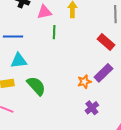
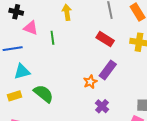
pink triangle: (44, 12) -> (31, 28), moved, turned 42

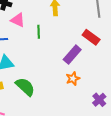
purple rectangle: (108, 70) -> (72, 55), moved
purple cross: (102, 106) -> (99, 100), moved

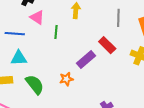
orange star: (73, 79) -> (66, 79), moved

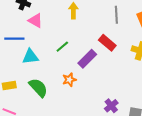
green line: (56, 32) -> (62, 47), moved, turned 48
cyan triangle: (19, 58) -> (30, 57), moved

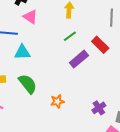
green line: (62, 47) -> (70, 36), moved
orange star: (69, 80) -> (57, 101), moved

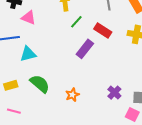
green line: (70, 36) -> (76, 22), moved

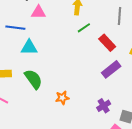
pink triangle: (28, 18) -> (38, 12), turned -35
purple rectangle: (85, 49) -> (111, 69), moved

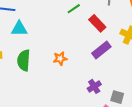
green semicircle: (33, 79) -> (24, 60), turned -140
orange star: (62, 98) -> (60, 58), moved

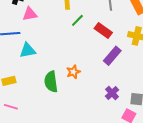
green semicircle: (24, 60) -> (51, 82), moved

